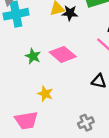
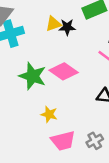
green star: (33, 56) -> (33, 76), size x1.6
pink trapezoid: (26, 120) -> (63, 141), moved

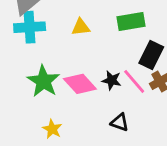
black star: (67, 27) -> (112, 80), moved

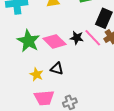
black triangle: (120, 122) -> (57, 69), moved

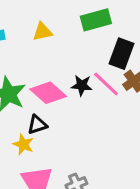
black triangle: (57, 69) -> (37, 125), moved, turned -32

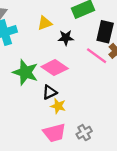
black star: (82, 85) -> (66, 38), moved
yellow star: (23, 144) -> (58, 106), moved

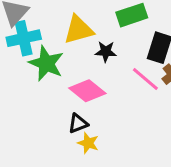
yellow triangle: (45, 23) -> (79, 30), size x1.5
green star: (25, 72) -> (46, 63), moved

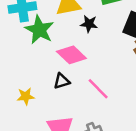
pink line: (145, 79) -> (98, 89), moved
yellow star: (88, 143) -> (26, 96), moved, turned -30

